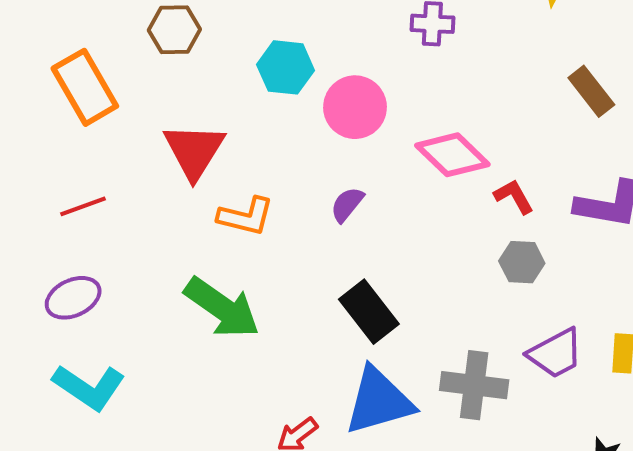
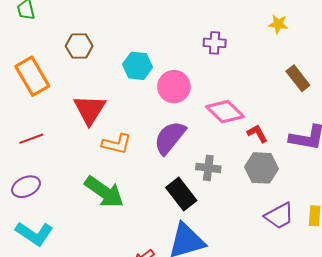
purple semicircle: (347, 204) -> (170, 138), size x1.8
gray hexagon: (522, 262) -> (261, 168), size x1.4
gray cross: (474, 385) -> (208, 168), moved, size x0.7

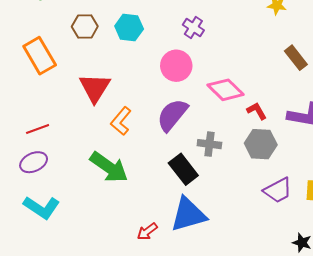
purple cross: (215, 43) -> (193, 27), moved, turned 30
cyan hexagon: (137, 66) -> (129, 27), moved
red line: (31, 139) -> (38, 129), moved
orange L-shape: (117, 144) -> (121, 121), turned 116

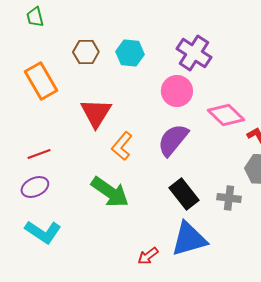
purple cross: (193, 27) -> (194, 53), size x1.6
gray cross: (209, 144) -> (229, 198), moved

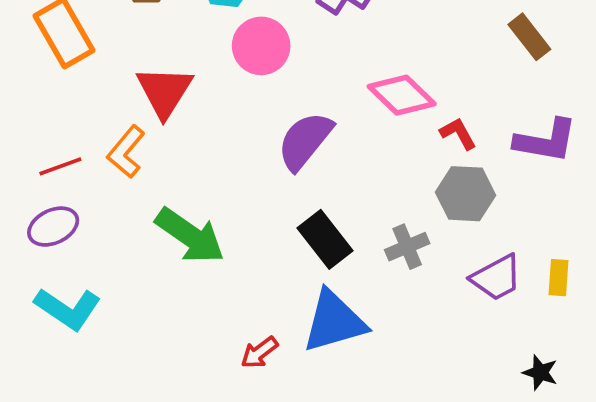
pink circle: (177, 91) -> (261, 46), moved
orange L-shape: (122, 146) -> (126, 152), moved
gray cross: (229, 198) -> (407, 247), turned -30

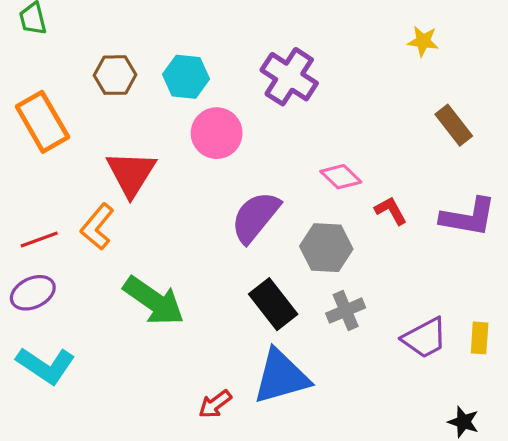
pink diamond: (402, 95) -> (341, 177), size x0.7
gray hexagon: (465, 194) -> (326, 248), moved

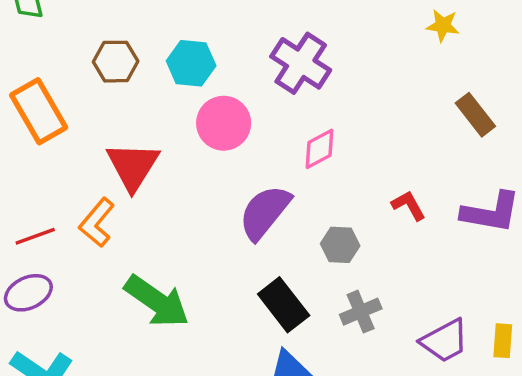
pink diamond: (341, 177) -> (320, 149), moved, turned -72
gray hexagon: (326, 248) -> (340, 245), size x0.7

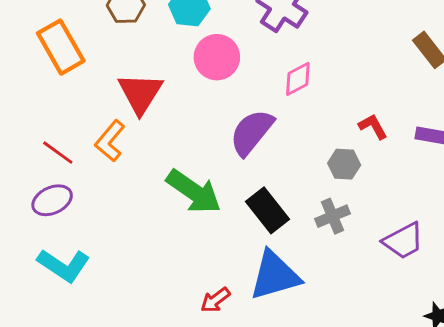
red line: (35, 236) -> (58, 153), turned 56
gray hexagon: (340, 245) -> (344, 164), moved
green arrow: (157, 301) -> (194, 192), moved

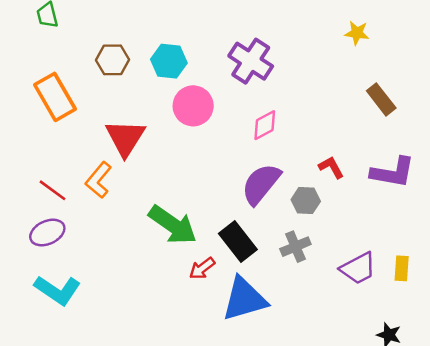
purple semicircle: (252, 132) -> (261, 184), moved
red arrow: (215, 300) -> (202, 268), moved

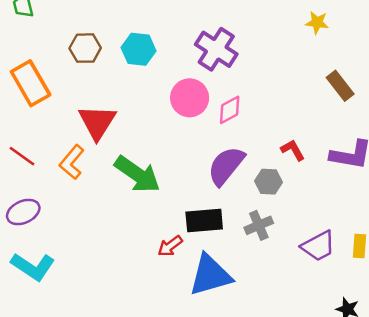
pink circle: (193, 106) -> (190, 98), moved
red line: (52, 190) -> (22, 156), moved
green arrow: (173, 225) -> (137, 174), moved
black rectangle: (238, 241) -> (204, 220), turned -57

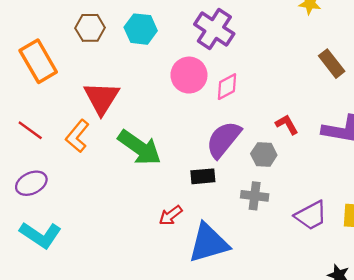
black rectangle: (204, 220) -> (203, 176), moved, size x0.7
gray cross: (259, 225) -> (255, 196), turned 30

